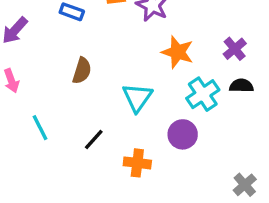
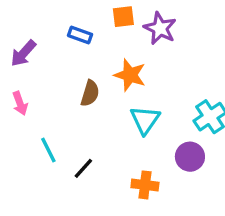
orange star: (178, 52) -> (130, 75), moved
black line: (94, 139) -> (83, 168), moved

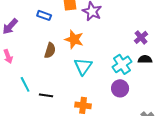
purple circle: (190, 157) -> (120, 88), moved
black line: (83, 168) -> (46, 95), turned 56

